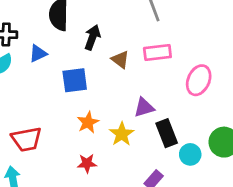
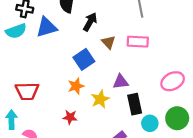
blue triangle: (38, 53) -> (46, 27), size x1.5
blue square: (75, 80) -> (84, 59), moved, turned -36
pink ellipse: (199, 80) -> (173, 81), moved, turned 30

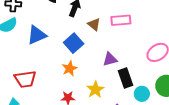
blue triangle: (46, 27) -> (37, 35), moved
yellow star: (100, 99) -> (95, 90), moved

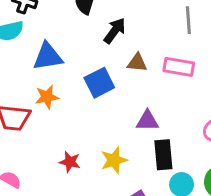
brown triangle: (94, 24) -> (137, 63), turned -48
orange star: (70, 69) -> (47, 97), moved

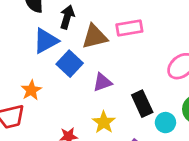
blue triangle: (48, 56) -> (46, 41), moved
brown triangle: (137, 63) -> (95, 37), size x1.5
purple triangle: (147, 121) -> (102, 82), moved

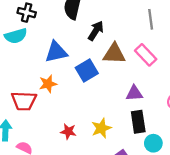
pink rectangle: (129, 28) -> (146, 55), turned 40
blue triangle: (46, 41) -> (56, 52), moved
purple triangle: (102, 82) -> (134, 93), moved

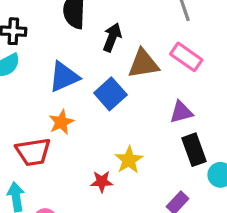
yellow star: (101, 128) -> (129, 160), moved

